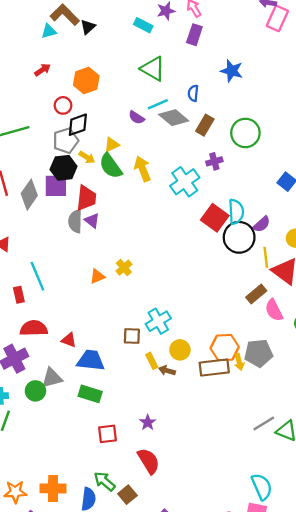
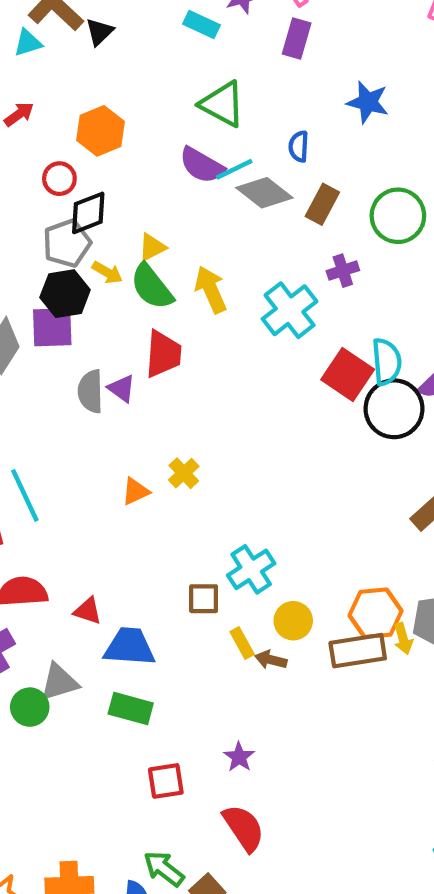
purple semicircle: (137, 118) -> (202, 165), moved, size x1.5
red trapezoid: (86, 198) -> (163, 354), moved

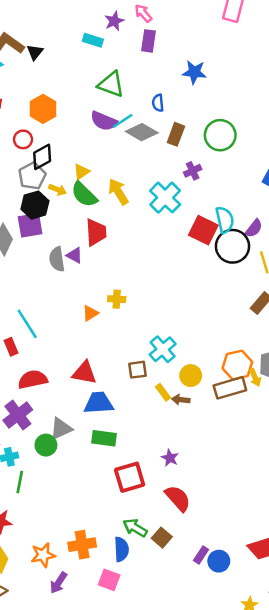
yellow cross: (184, 473) -> (117, 299), turned -36
red triangle: (88, 611) -> (84, 373), moved, size x1.5
red square: (166, 781) -> (130, 477), size x1.4

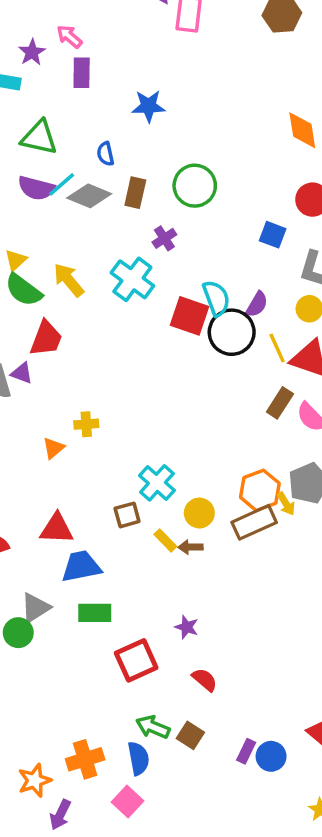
red trapezoid: (96, 232) -> (46, 339), turned 32
red semicircle: (178, 498) -> (205, 680), size x0.7
pink square: (109, 580) -> (127, 801), turned 30

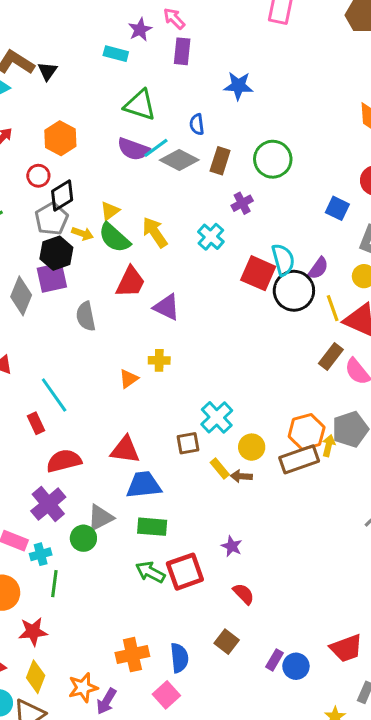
cyan cross: (132, 279) -> (211, 237), size x0.7
purple triangle: (22, 373) -> (167, 307), moved, size x1.4
yellow arrow: (286, 504) -> (329, 446), turned -140
green arrow: (153, 727) -> (150, 572), moved
orange star: (35, 780) -> (83, 688), moved

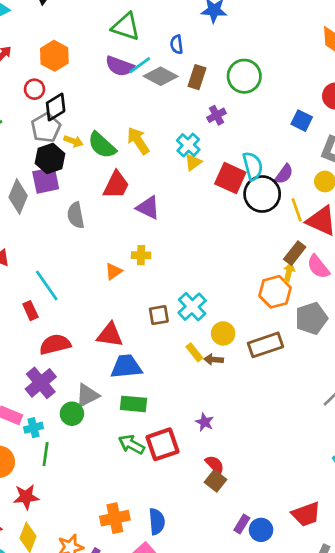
yellow triangle: (110, 211) -> (193, 162), moved
orange hexagon: (307, 432) -> (275, 292), moved
brown square: (188, 443) -> (159, 315), moved
yellow arrow: (329, 446) -> (289, 272), moved
brown square: (227, 642) -> (215, 481), moved

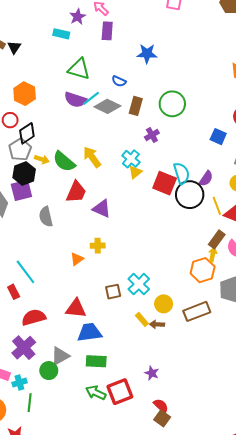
blue semicircle: (177, 44) -> (119, 81), turned -56

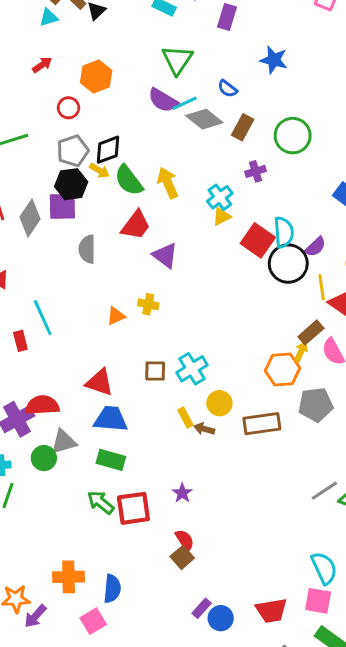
green triangle: (79, 69) -> (177, 60), turned 35
black diamond: (27, 133) -> (108, 150), moved
red semicircle: (34, 317) -> (42, 405), moved

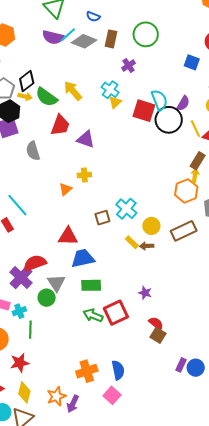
gray triangle: (64, 442) -> (56, 283), turned -30

